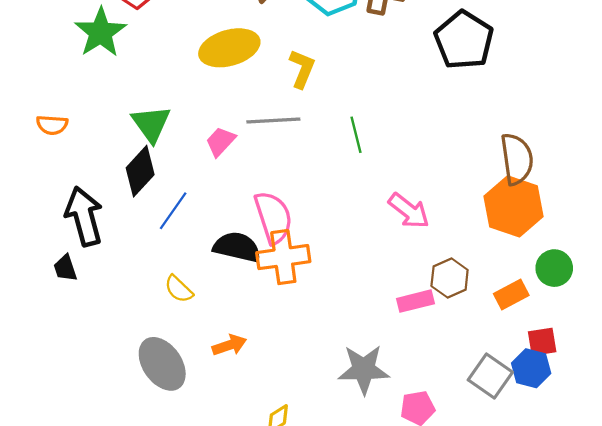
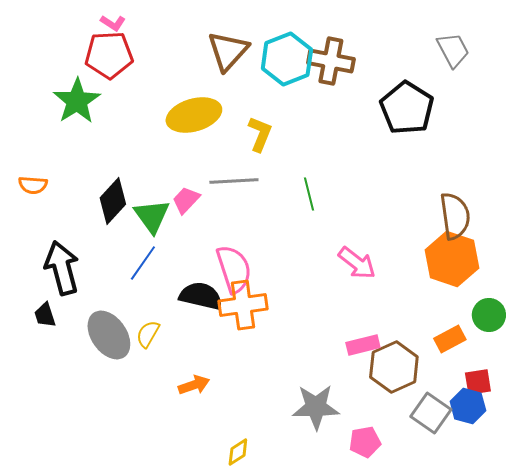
green triangle: (151, 124) -> (152, 216), moved
black diamond: (140, 171) -> (113, 201), moved
brown hexagon: (450, 278) -> (394, 367), moved, size x1.4
yellow semicircle: (179, 289) -> (148, 334), turned 76
gray ellipse: (162, 364) -> (109, 335), moved

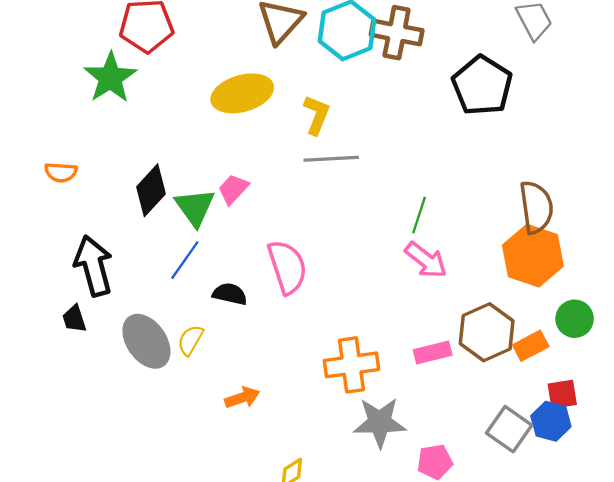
gray line: (234, 181) -> (331, 159), moved
green line: (309, 194) -> (419, 215), moved, turned 32
black semicircle: (201, 296) -> (230, 294), moved, size x0.7
orange cross: (243, 305) -> (352, 365), moved
brown hexagon: (394, 367) -> (487, 332), moved

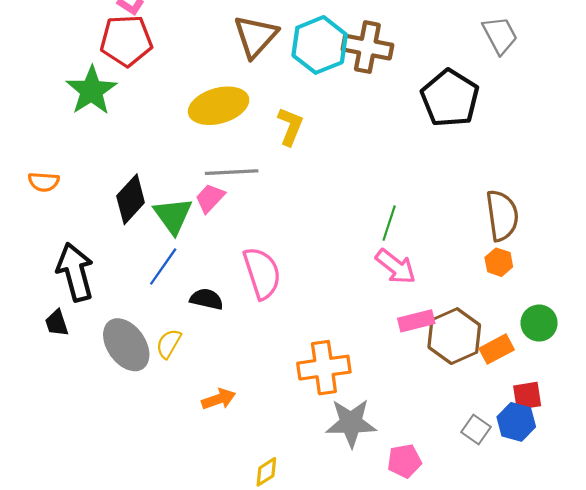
gray line: (331, 159) -> (232, 172), moved
orange hexagon: (533, 256) -> (499, 262), size x0.5
pink rectangle: (433, 353) -> (416, 321), moved
gray square: (509, 429) -> (476, 429), size x0.7

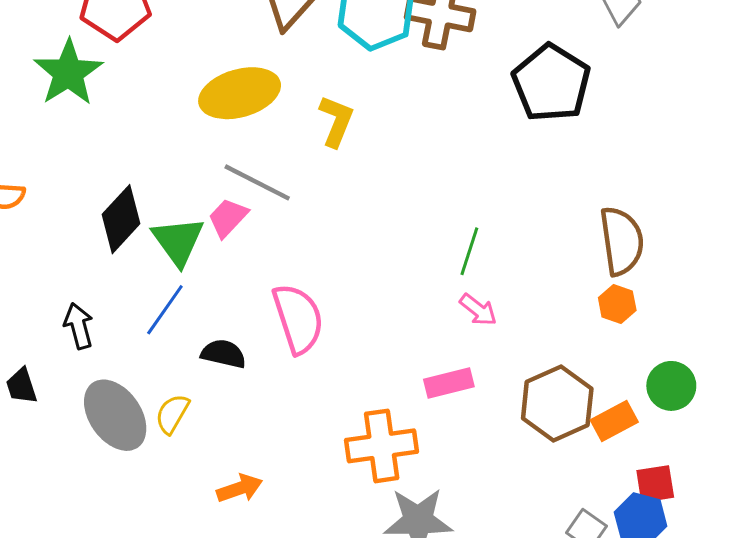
gray line: (232, 172) -> (257, 182), turned 30
pink arrow: (396, 267) -> (478, 310), size x0.7
black arrow: (75, 272) -> (79, 326), moved, size x0.6
pink rectangle: (416, 321) -> (449, 383), moved

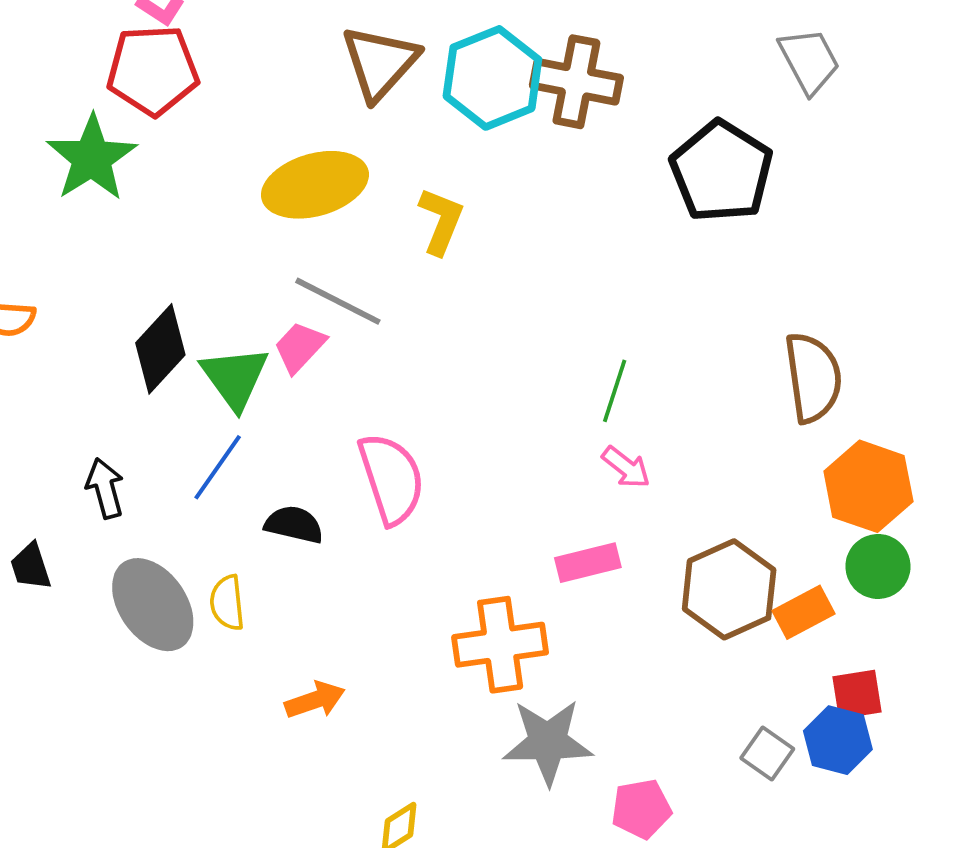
orange hexagon: (617, 304) -> (868, 486), moved, size x1.8
yellow semicircle: (172, 414) -> (227, 603), turned -36

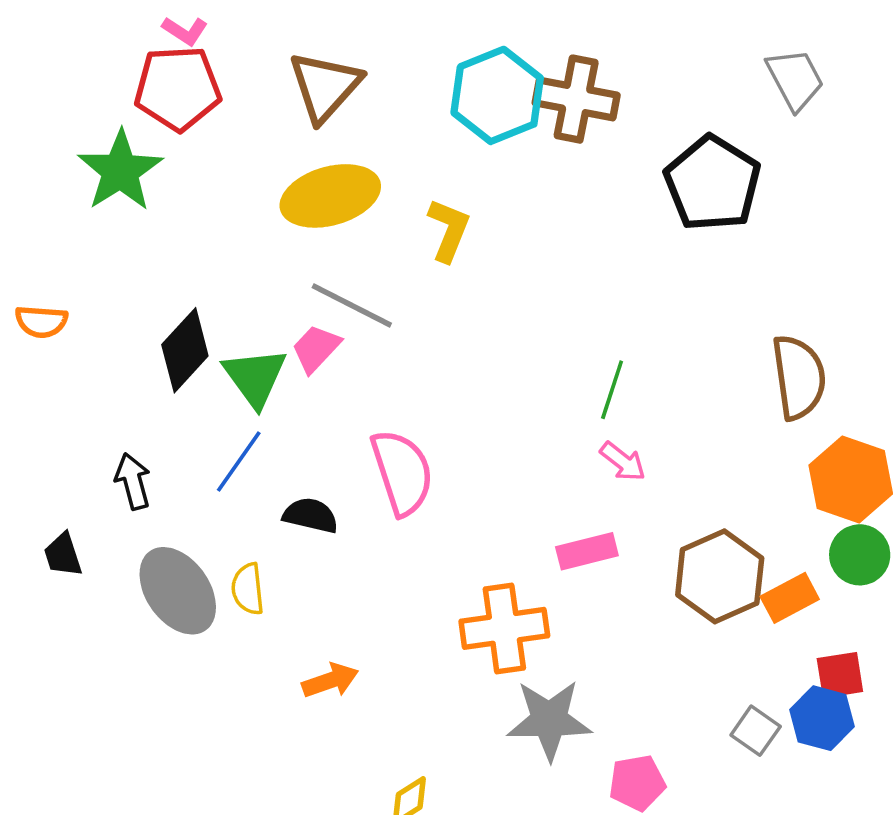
brown triangle: (380, 63) -> (325, 86), moved

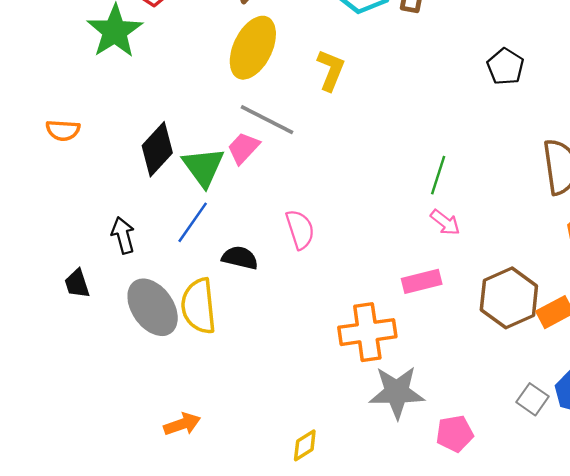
black pentagon: (713, 183) -> (505, 67), moved, size x0.6
yellow ellipse: (330, 196) -> (253, 48), turned -48
pink semicircle: (402, 472) -> (300, 229), size x0.7
yellow semicircle: (248, 589) -> (199, 306), size x1.6
orange arrow: (330, 680) -> (182, 424), moved

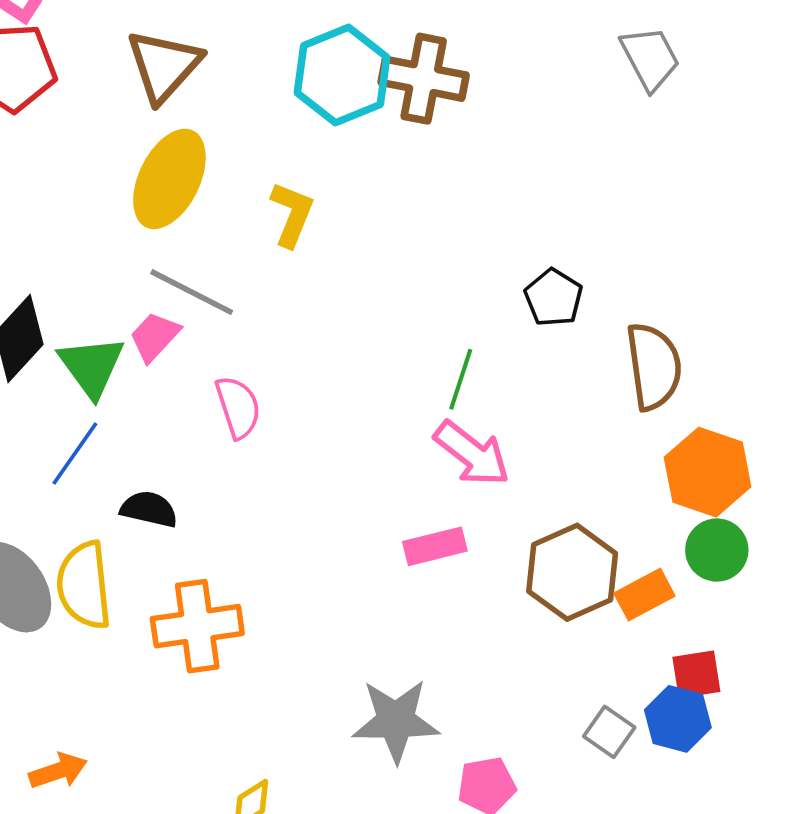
black pentagon: (505, 67) -> (554, 298), moved
pink arrow: (445, 222) -> (472, 454), size x1.6
pink semicircle: (300, 229) -> (238, 407), moved
orange cross: (367, 332) -> (197, 626), moved

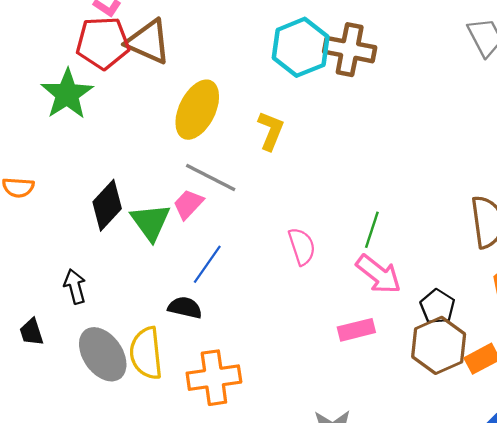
brown triangle: (164, 66) -> (148, 42), moved, turned -48
black pentagon: (554, 298) -> (437, 306), moved
pink semicircle: (238, 407) -> (302, 246), moved
blue line: (75, 454) -> (207, 264), moved

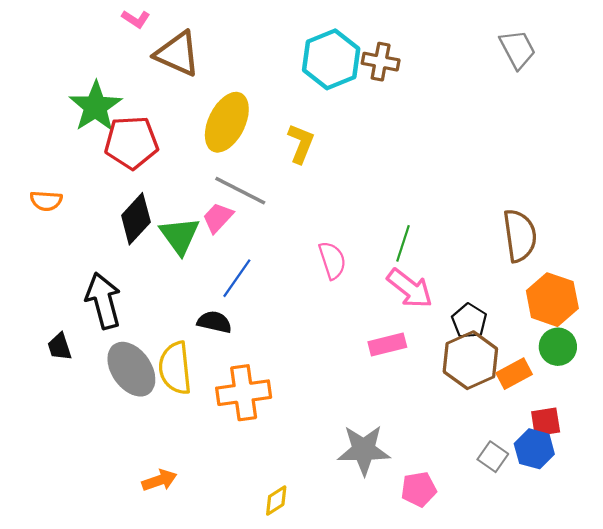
red pentagon: (103, 43) -> (131, 142), moved
brown cross: (350, 50) -> (381, 62), size x0.7
black arrow: (75, 286) -> (103, 301), size x1.6

